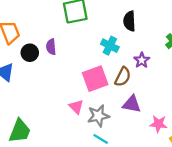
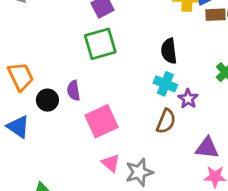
cyan cross: (110, 46) -> (165, 84), moved
pink square: (95, 79) -> (102, 121), moved
purple triangle: (132, 104) -> (207, 148), moved

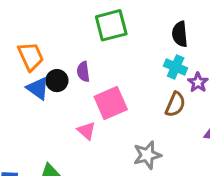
blue triangle: (18, 127) -> (38, 88), moved
pink triangle: (111, 163) -> (86, 131), moved

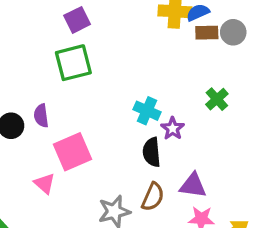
black semicircle: (180, 34) -> (152, 152), moved
brown semicircle: (175, 104) -> (153, 197), moved

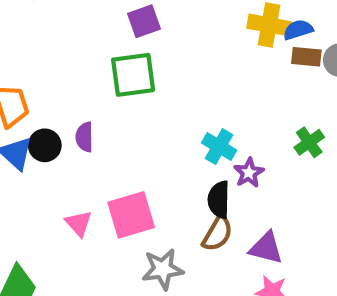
pink square: (72, 152) -> (131, 215), moved
brown semicircle: (153, 197) -> (217, 234), moved

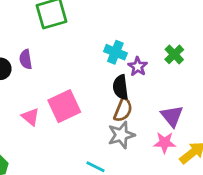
green cross: (309, 142) -> (174, 54), moved
purple triangle: (266, 248) -> (172, 116), moved, turned 45
gray star: (163, 269) -> (121, 135), moved

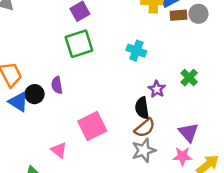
cyan cross: (115, 52) -> (136, 51), moved
brown semicircle: (123, 110) -> (145, 128), turned 30
pink triangle: (30, 117) -> (59, 150), moved

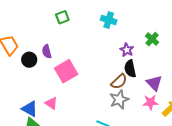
green square: (79, 44) -> (62, 17), size x0.6
blue triangle: (18, 102) -> (30, 109), moved
black semicircle: (142, 108) -> (130, 69), moved
pink square: (92, 126) -> (66, 71), moved

